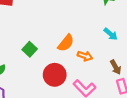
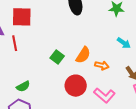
green square: (30, 49) -> (57, 57), moved

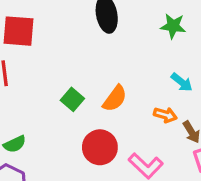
orange arrow: (102, 65) -> (165, 115), moved

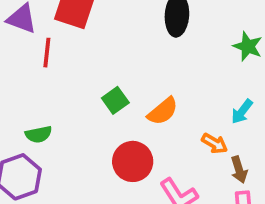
cyan arrow: (182, 82) -> (242, 112), turned 75

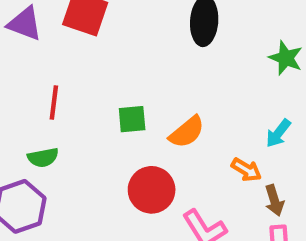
red line: (47, 53) -> (54, 102), moved
green square: (115, 100) -> (132, 119), turned 30

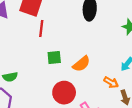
red line: (54, 102) -> (41, 28), moved

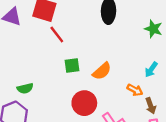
red line: (41, 28) -> (57, 35), turned -42

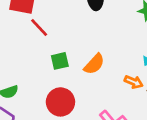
red circle: (84, 103) -> (60, 102), moved

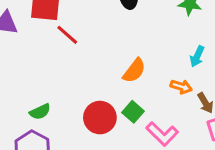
green square: (60, 61) -> (133, 112), moved, turned -30

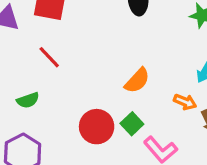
red line: (67, 35) -> (49, 57), moved
green semicircle: (40, 112) -> (28, 100), moved

